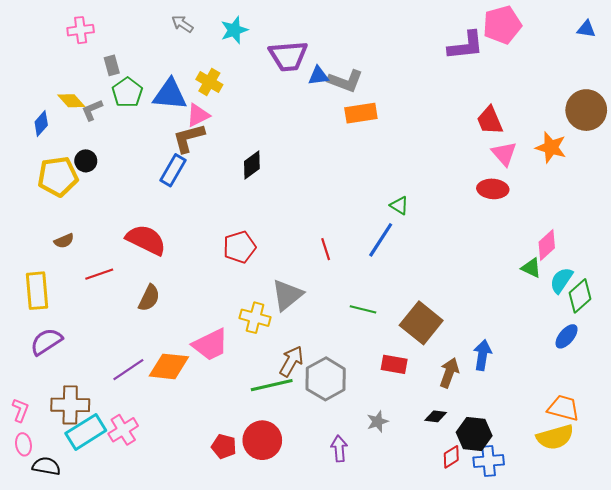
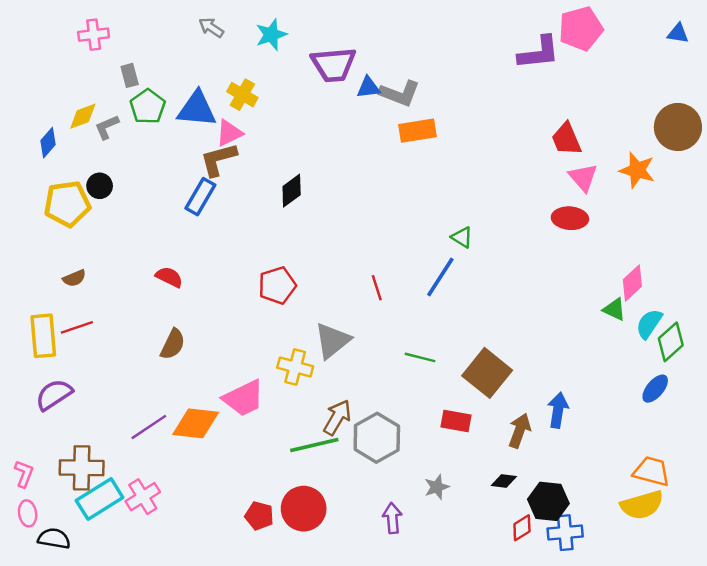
yellow diamond: (71, 101) -> (83, 116), turned -68
red semicircle: (146, 240) -> (169, 277), size x0.6
red line: (99, 274) -> (77, 327), moved

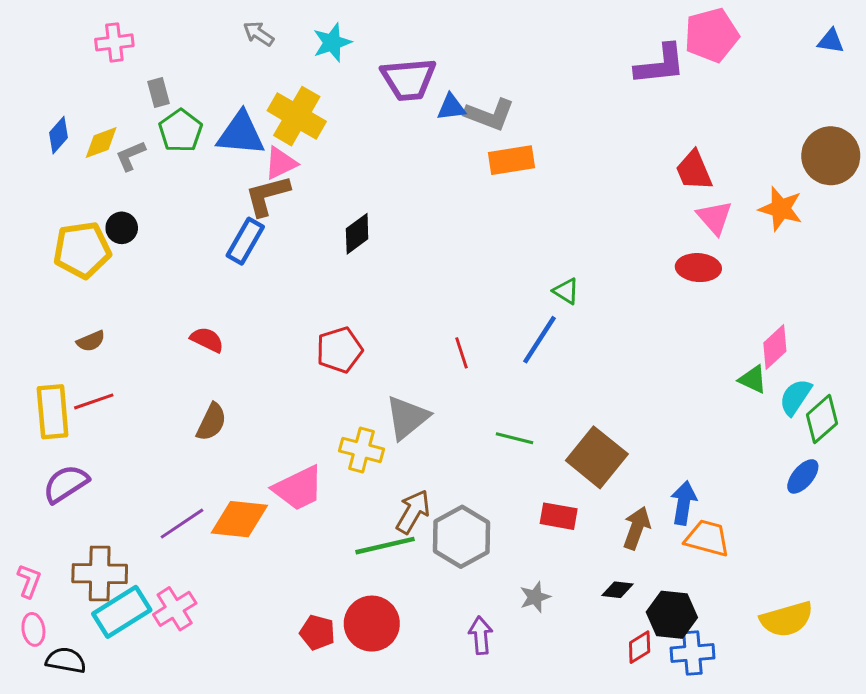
yellow cross: (242, 95) -> (297, 116), size x1.5
blue diamond: (48, 143) -> (58, 135), moved
orange trapezoid: (652, 471) -> (707, 538), moved

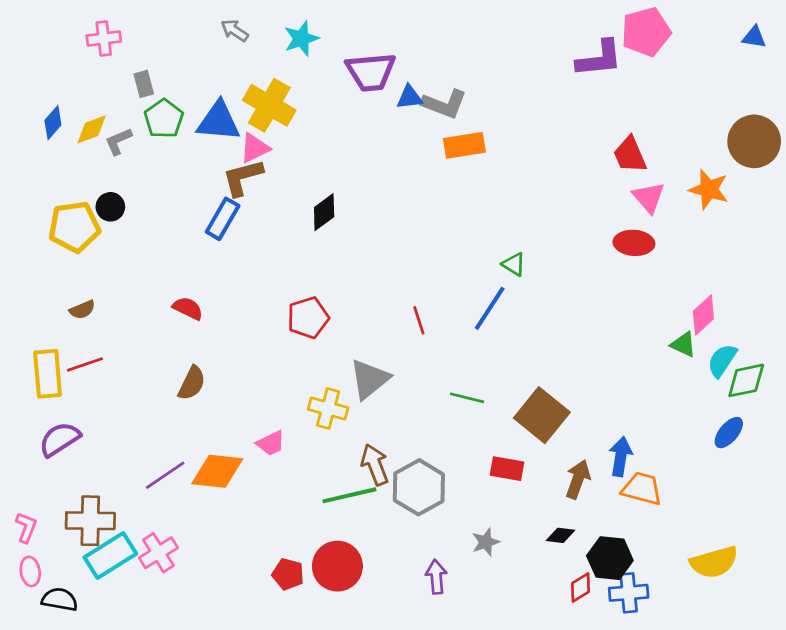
green diamond: (822, 419) -> (746, 380), turned 30
pink trapezoid: (298, 488) -> (271, 443), size x0.6
brown arrow: (413, 512) -> (375, 465), turned -51

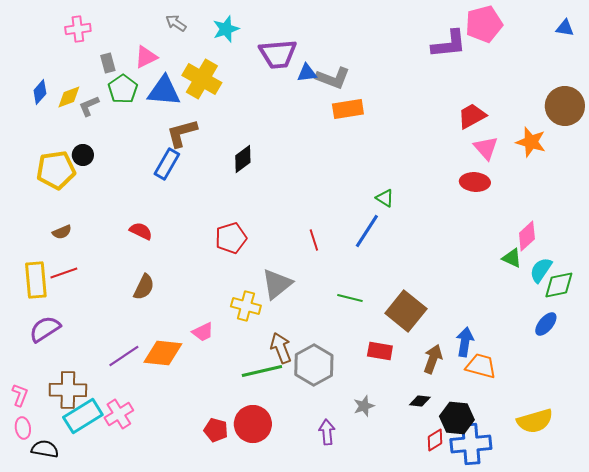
pink triangle: (255, 148) -> (146, 57), moved
red trapezoid: (630, 155) -> (472, 116), turned 84
blue cross: (629, 593) -> (471, 444), size x1.4

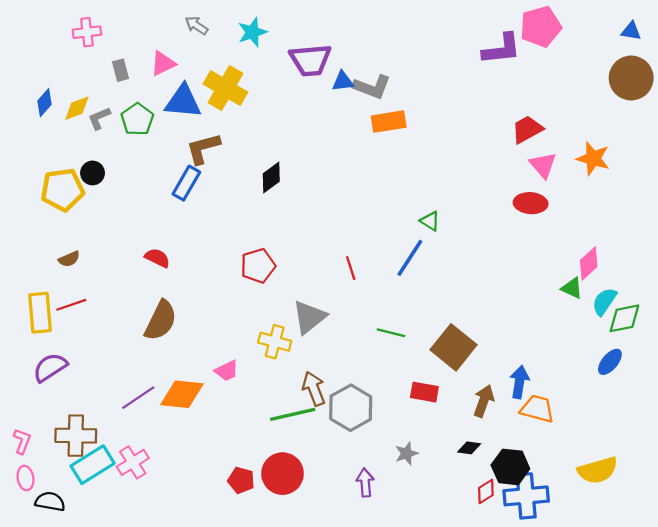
green pentagon: (123, 89) -> (137, 119), moved
brown circle: (565, 106) -> (631, 78), moved
brown semicircle: (144, 287) -> (161, 320), size x1.4

